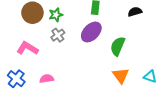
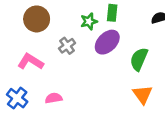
green star: (56, 15) -> (89, 21), moved

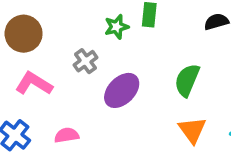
brown circle: (37, 19) -> (24, 34), moved
purple ellipse: (107, 42) -> (122, 90), moved

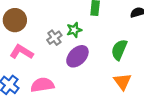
green star: (116, 27) -> (74, 30), moved
pink semicircle: (67, 135) -> (42, 85), size x1.5

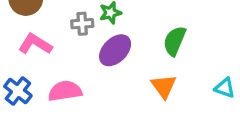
gray cross: (54, 38) -> (82, 24), turned 32
orange triangle: (122, 82) -> (164, 86), moved

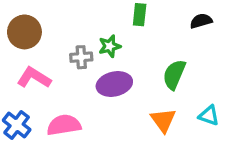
purple ellipse: (115, 50) -> (114, 84), turned 32
cyan triangle: (225, 88) -> (209, 116), moved

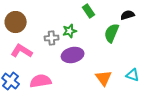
green rectangle: (140, 15) -> (89, 11), turned -40
green semicircle: (174, 75) -> (112, 33), moved

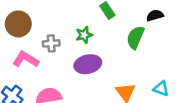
gray cross: (52, 38) -> (51, 43), moved

